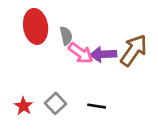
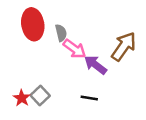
purple arrow: (103, 54) -> (95, 65), moved, turned 40
gray square: (55, 103) -> (40, 96), moved

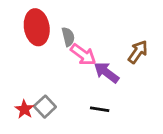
brown arrow: (124, 46) -> (138, 52), size x0.7

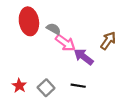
gray semicircle: (68, 37) -> (54, 29), turned -48
gray square: (45, 107) -> (46, 88), moved

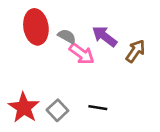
purple arrow: (84, 57) -> (105, 36), moved
red star: (19, 86) -> (24, 108), size x1.6

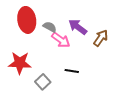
red star: (24, 108) -> (20, 63), moved, turned -30
black line: (98, 108) -> (72, 71), moved

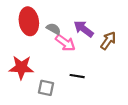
gray square: (43, 82) -> (46, 88), turned -35

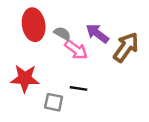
brown arrow: (108, 41) -> (126, 47), size x1.4
black line: (77, 76) -> (79, 88), moved

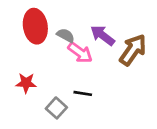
red star: (25, 78) -> (26, 83), size x0.7
gray square: (54, 102) -> (56, 108), turned 30

